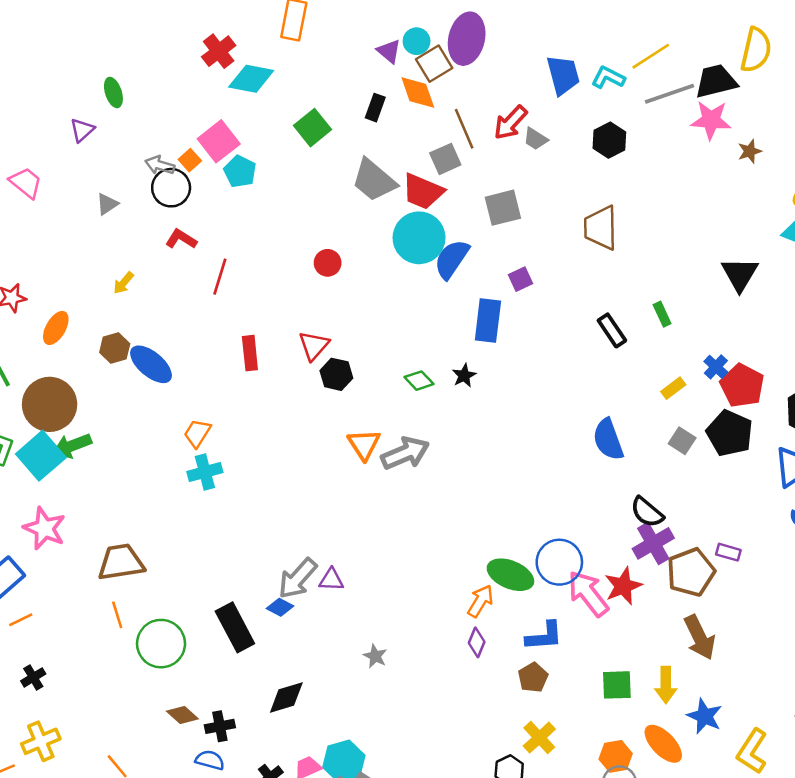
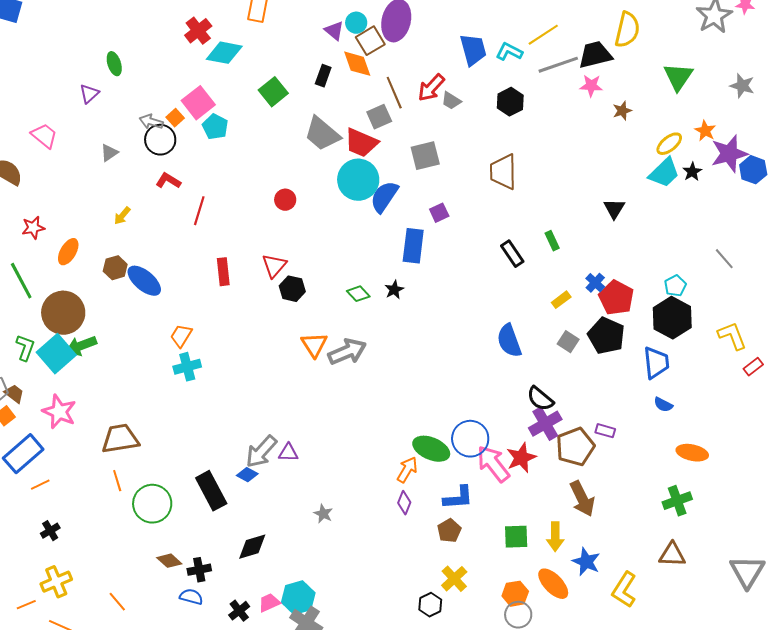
pink star: (711, 120) -> (591, 86), size x0.7
black triangle: (740, 274) -> (614, 209), size x0.7

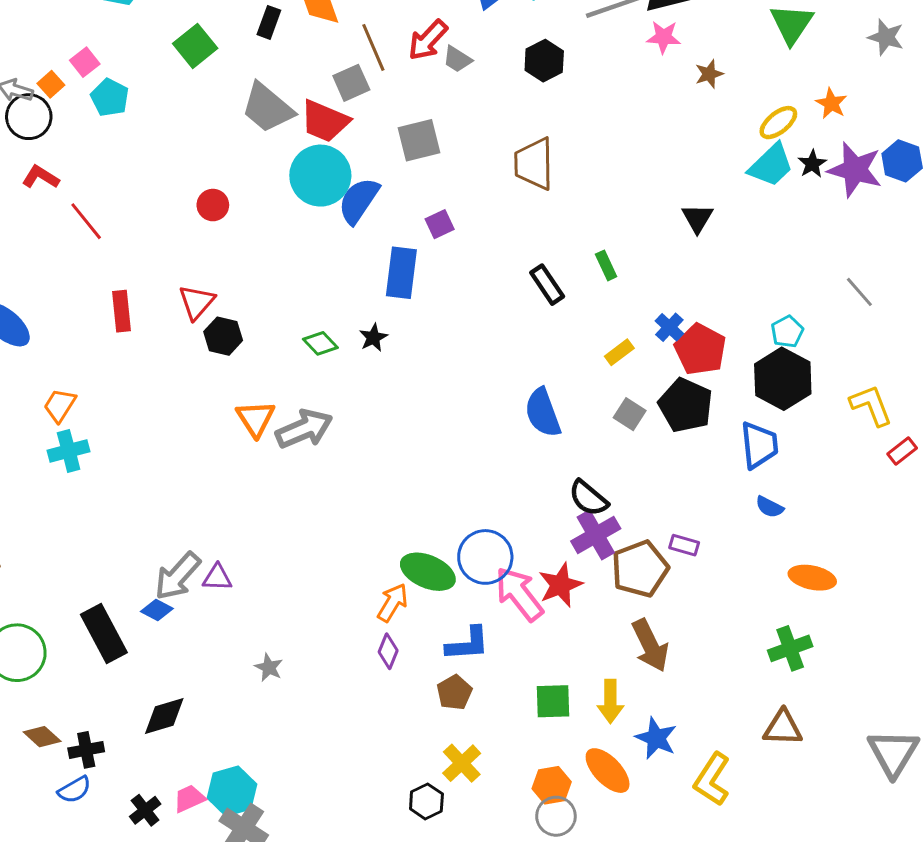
pink square: (198, 103) -> (85, 62), size x0.6
purple star: (729, 154) -> (855, 170), moved, turned 30
red line: (199, 211) -> (86, 221), turned -56
blue semicircle: (191, 597) -> (74, 790), turned 135

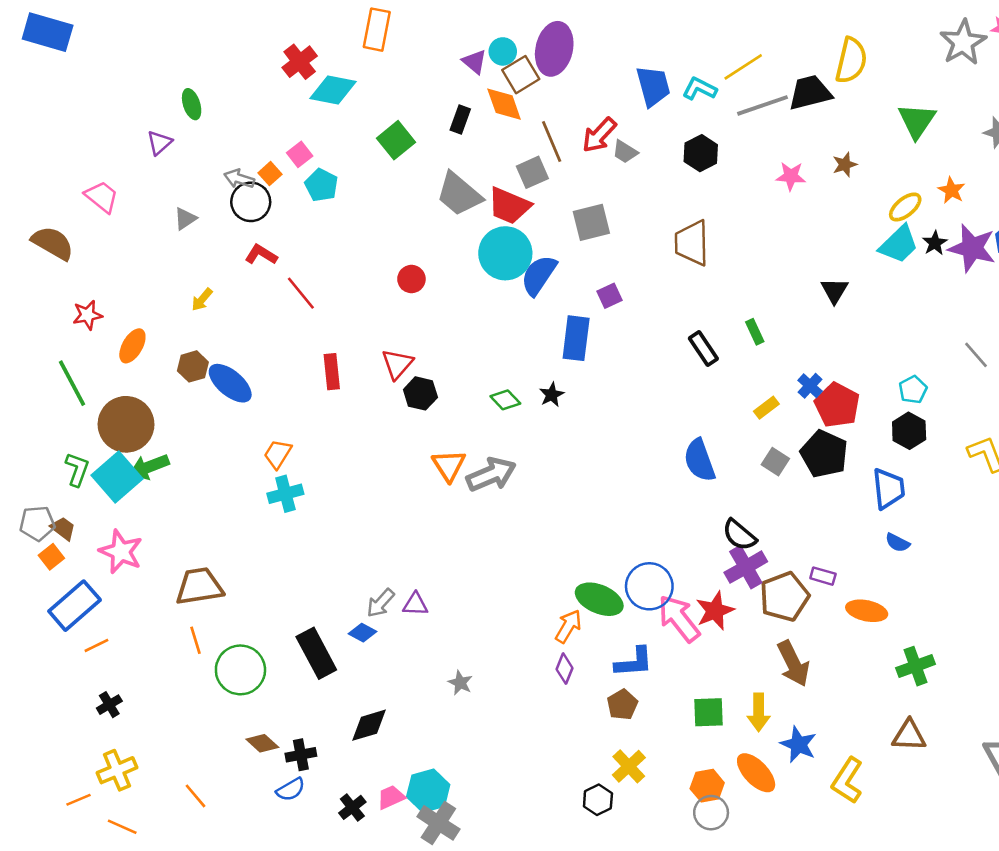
pink star: (663, 37) -> (791, 176), moved
black hexagon: (783, 379) -> (909, 431), size x0.7
gray arrow: (178, 576) -> (381, 603), size x0.7
orange ellipse: (812, 578) -> (867, 611), moved

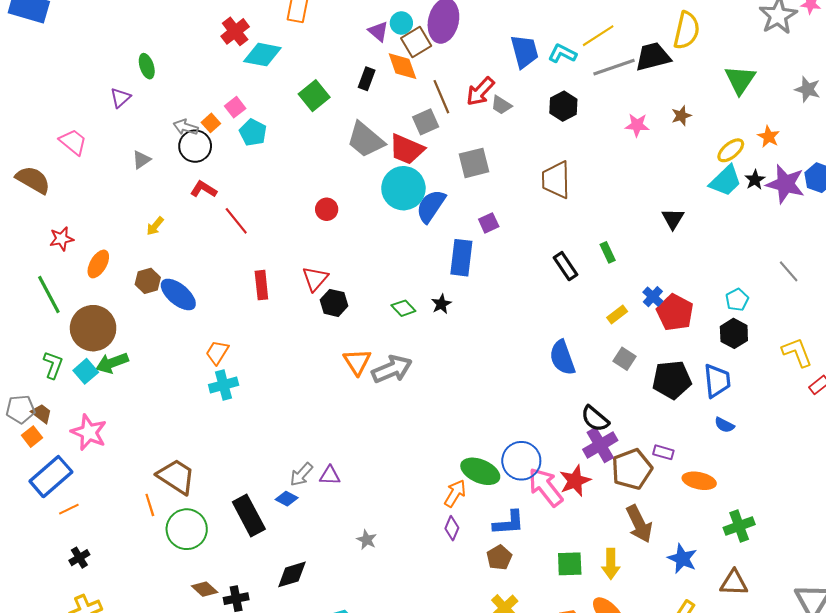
black pentagon: (824, 454) -> (672, 380), moved, turned -30
cyan square: (117, 477) -> (86, 371), size x0.6
brown trapezoid: (199, 586) -> (176, 477), moved, turned 42
blue star: (798, 744) -> (682, 559), moved

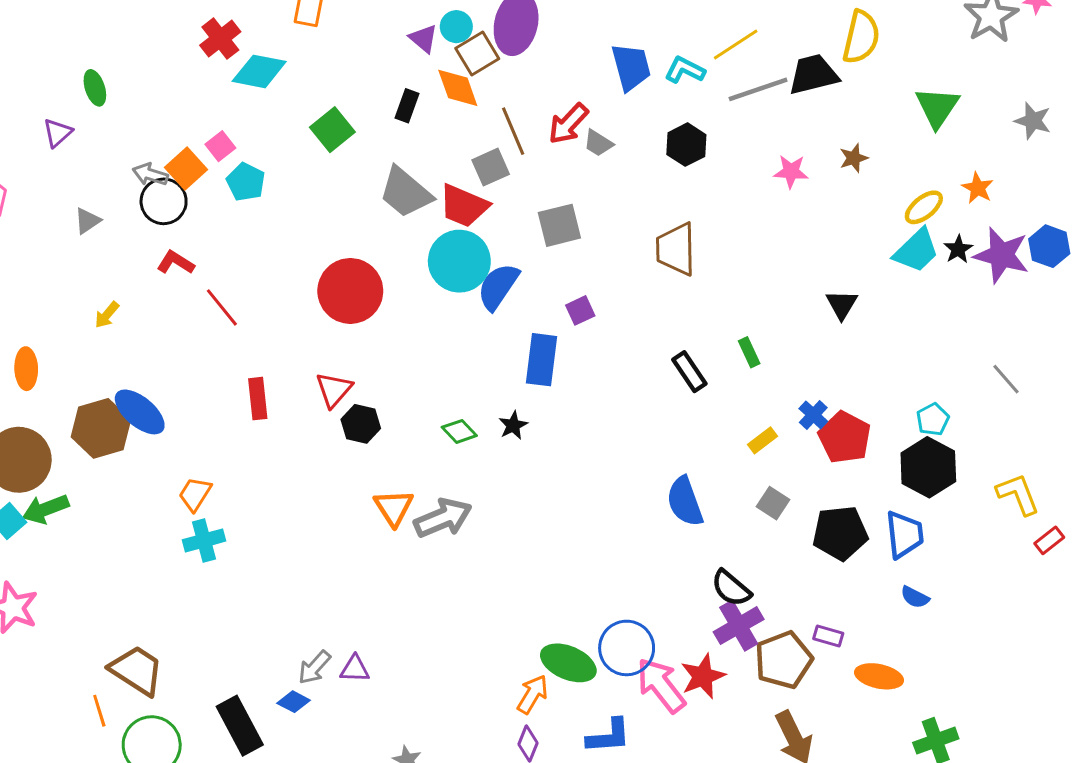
orange square: (211, 123) -> (186, 169), size x1.5
red circle: (327, 209) -> (350, 291), size x2.0
orange ellipse: (98, 264) -> (26, 369), turned -32
brown hexagon: (148, 281) -> (101, 428), moved, size x1.6
black hexagon: (734, 333) -> (928, 467), size x1.4

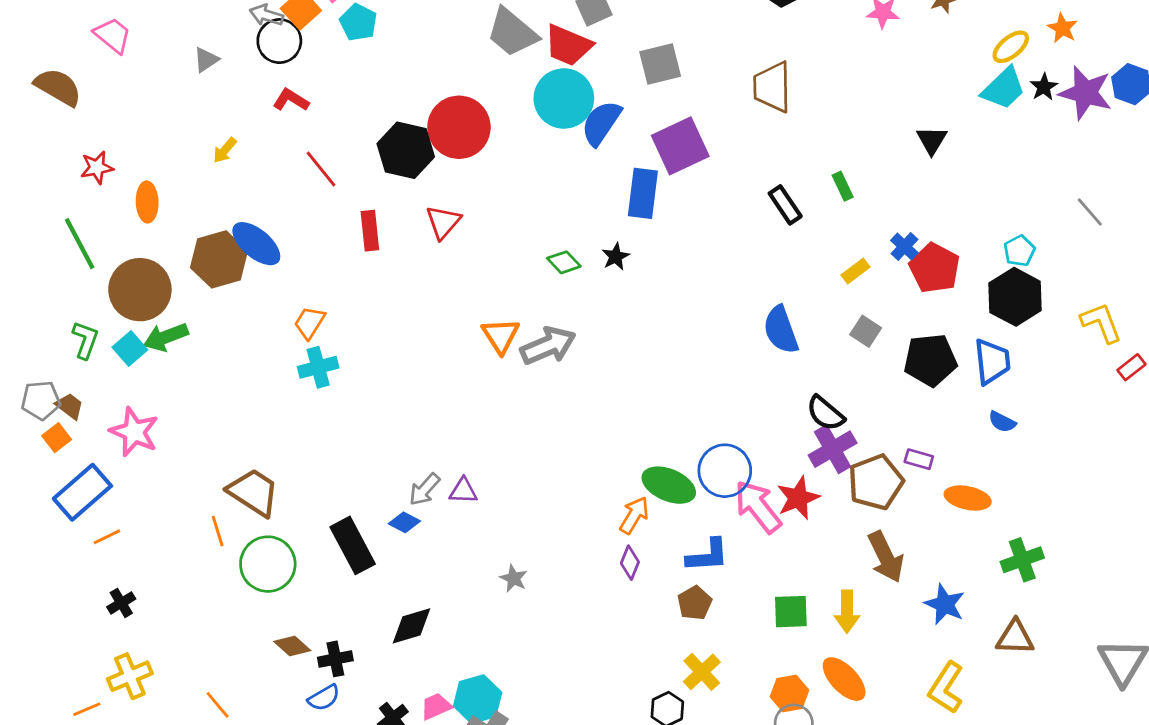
red line: (222, 307) -> (321, 169), moved
purple square: (580, 310) -> (680, 146), size x2.0
black hexagon: (361, 424) -> (406, 150), moved, size x1.5

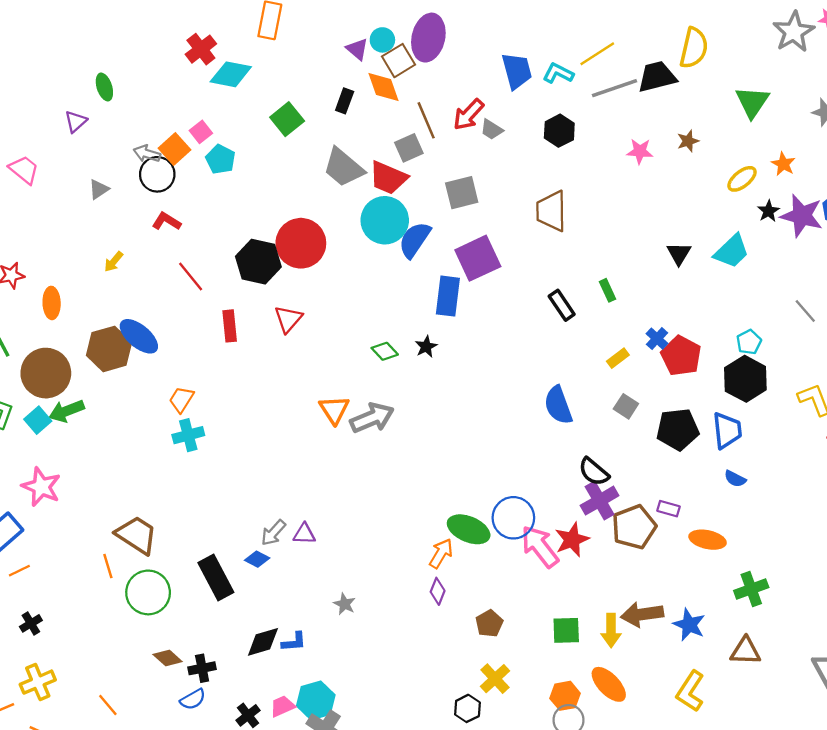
cyan trapezoid: (1004, 88) -> (732, 251), moved
blue L-shape: (708, 555) -> (294, 642), moved, size x0.7
brown arrow: (886, 557) -> (642, 614), moved, turned 108

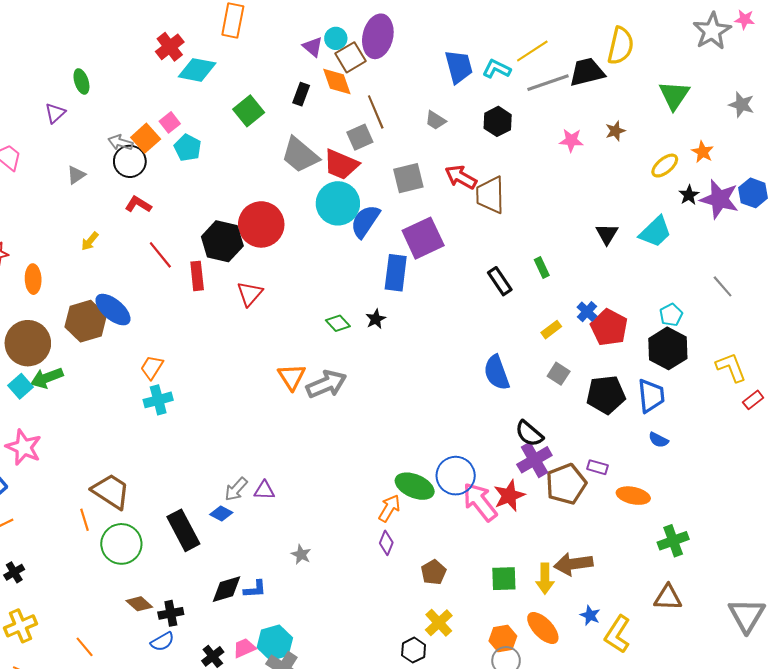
red arrow: (469, 115) -> (461, 177), moved, turned 76
red rectangle: (230, 326) -> (197, 276), moved
blue star: (689, 625) -> (590, 615), moved, size x0.7

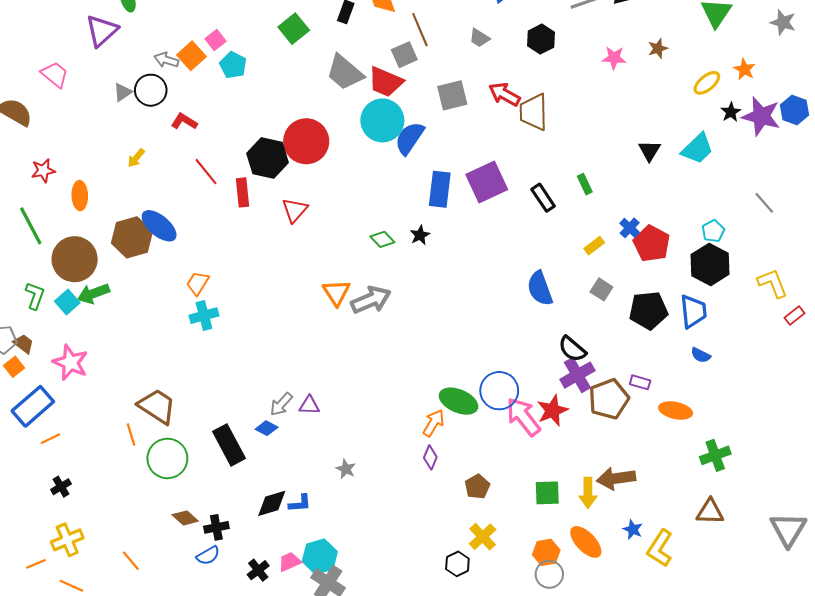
purple triangle: (55, 113) -> (102, 31), size x1.6
black circle: (130, 161) -> (151, 90), moved
purple square: (423, 238) -> (487, 182), moved

